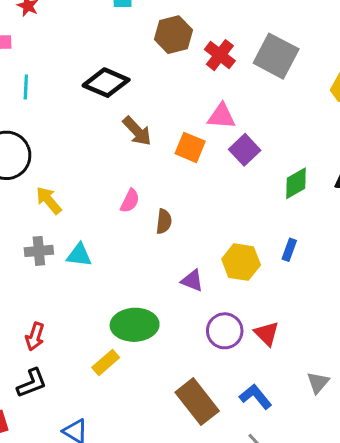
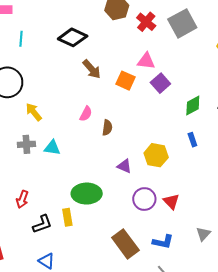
gray square: (276, 56) -> (182, 23), turned 32
blue rectangle: (289, 250) -> (192, 140), moved, turned -40
yellow rectangle: (106, 363) -> (67, 217), turned -60
black L-shape: (32, 383) -> (42, 224), moved
blue L-shape: (256, 397) -> (163, 242), turned 140

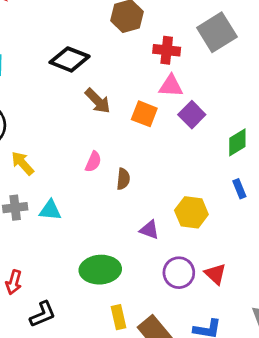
red cross: (146, 22) -> (167, 50), moved, turned -30
yellow rectangle: (67, 217) -> (119, 317), moved

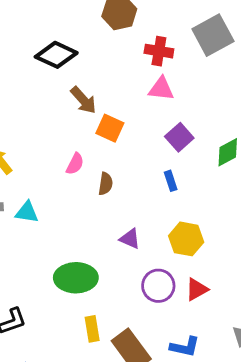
orange square: (144, 114) -> (110, 128), moved
purple square: (192, 115) -> (179, 137), moved
blue rectangle: (239, 189) -> (171, 181), moved
yellow hexagon: (191, 212) -> (186, 239), moved
red triangle: (215, 274) -> (197, 289), turned 45

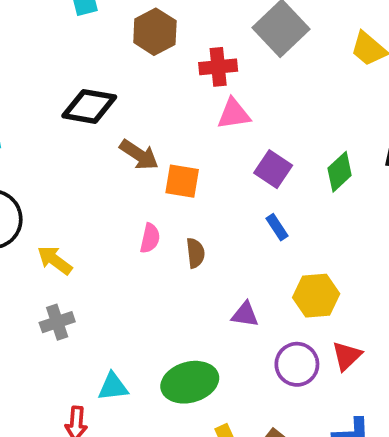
cyan triangle: (27, 212) -> (113, 387), moved

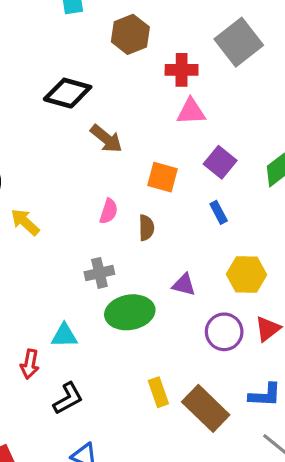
orange square: (182, 181) -> (162, 177), moved
gray cross: (57, 322) -> (99, 273), moved
green ellipse: (190, 382) -> (130, 312), moved

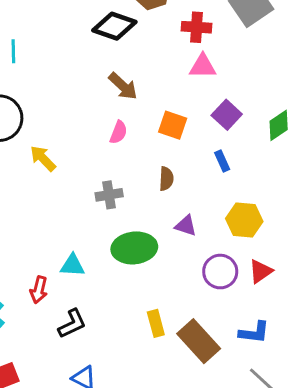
black diamond: (68, 93) -> (114, 26), moved
pink semicircle: (109, 211) -> (118, 132), moved
brown semicircle: (146, 228) -> (166, 179), moved
gray cross: (99, 273) -> (109, 195), moved

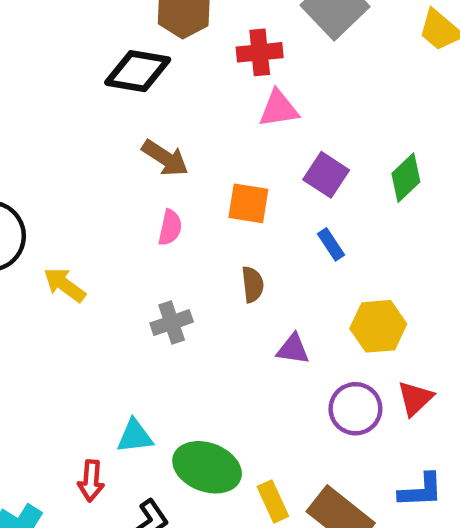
green ellipse: (134, 248) -> (207, 467), moved, turned 36

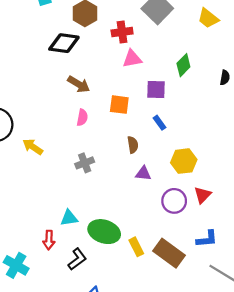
purple square: (326, 175) -> (156, 89), turned -30
green diamond: (406, 178) -> (183, 65), moved
brown semicircle: (253, 284) -> (133, 145), moved

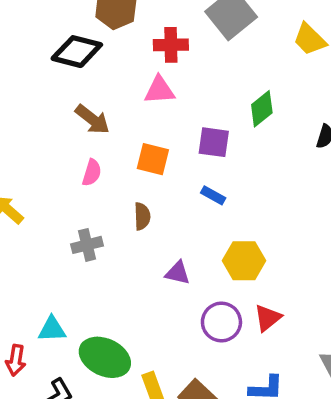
pink triangle: (132, 59) -> (160, 90), moved
blue rectangle: (160, 123) -> (213, 195), turned -32
brown semicircle: (133, 145) -> (142, 216), moved

